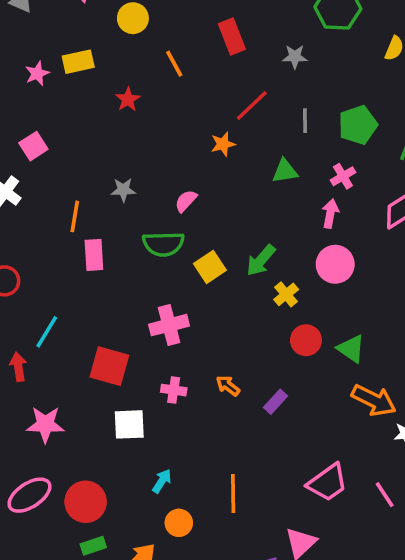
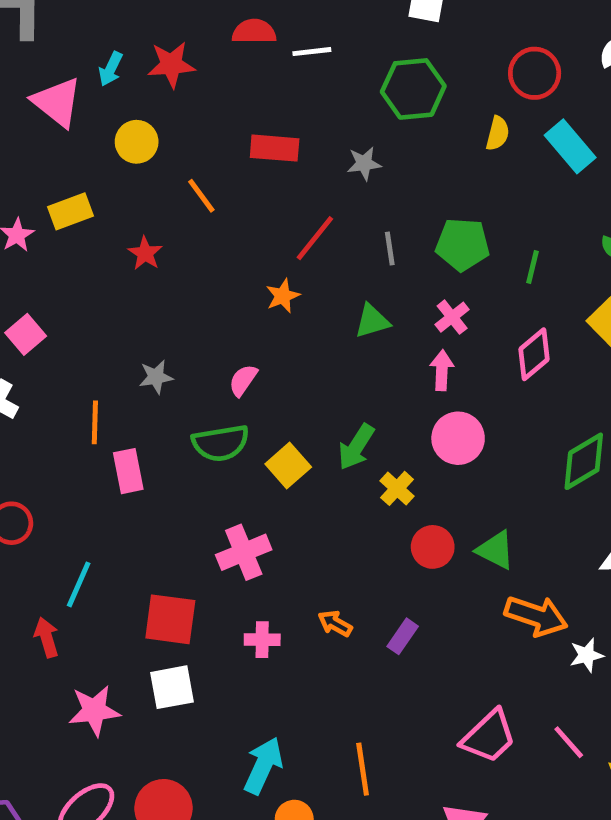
red rectangle: (232, 37) -> (275, 148), turned -56
green pentagon: (358, 125) -> (462, 244), turned 30
white square: (129, 424) -> (172, 687), moved
cyan arrow: (162, 481) -> (263, 766), size x1.6

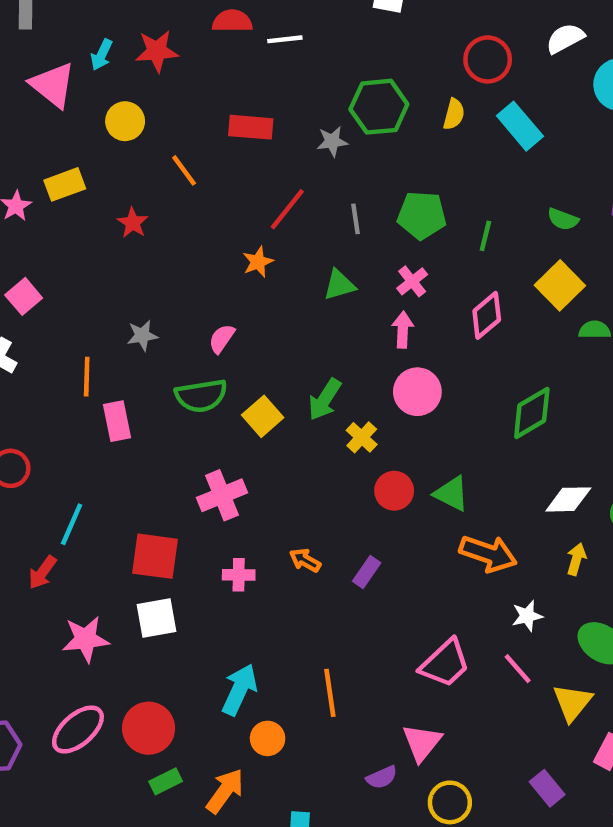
green hexagon: (413, 89) -> (379, 107), moved
red arrow: (47, 637) -> (42, 572), turned -128
white star: (587, 655) -> (527, 616), moved

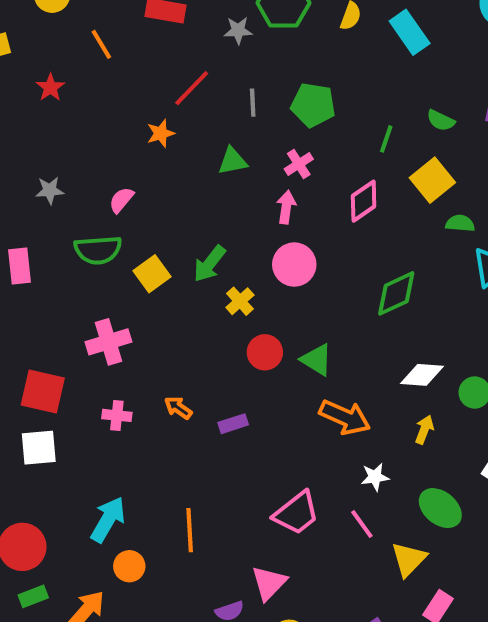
green line: (485, 236) -> (386, 139), moved
purple rectangle: (367, 572) -> (233, 424), turned 32

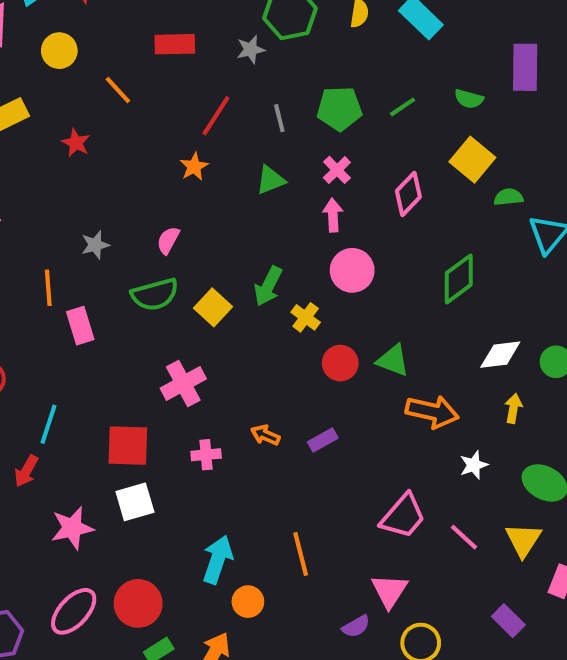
green line: (386, 139) -> (402, 107), moved, turned 48
pink line: (362, 524) -> (464, 537), moved

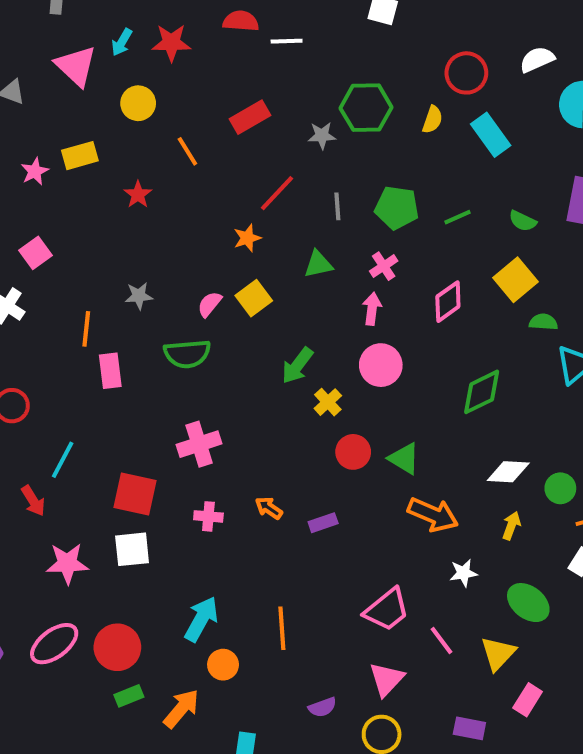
red rectangle: (175, 44) -> (250, 117), turned -39
yellow square: (213, 307) -> (254, 298), moved
red arrow: (26, 471) -> (33, 501), turned -72
pink triangle: (389, 591) -> (386, 679), moved
purple rectangle: (508, 621) -> (469, 728), turned -44

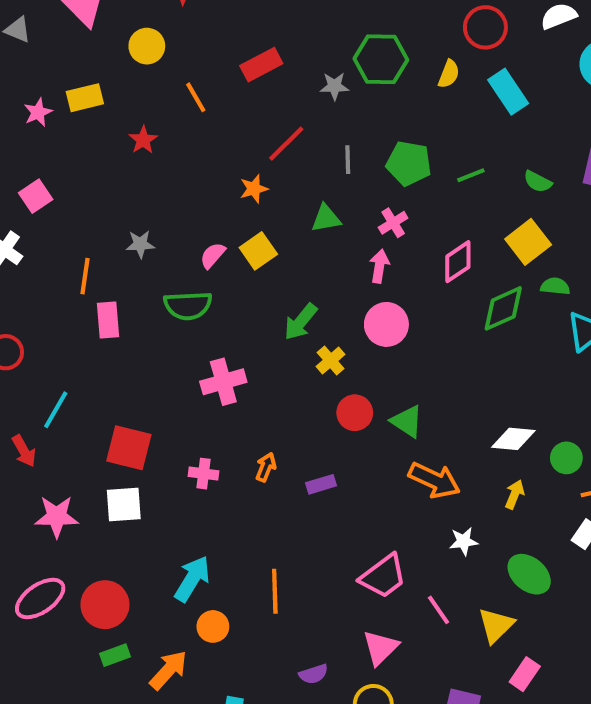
green diamond: (482, 392) -> (503, 308), moved
pink cross: (199, 444) -> (223, 382), moved
orange arrow: (269, 508) -> (266, 467), turned 76

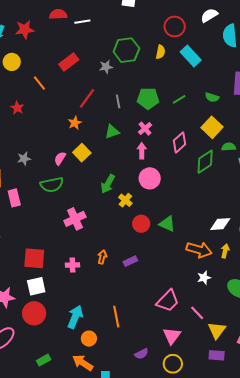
orange arrow: (434, 480) -> (199, 250), moved
red circle: (105, 605) -> (34, 313), moved
yellow triangle: (496, 625) -> (217, 330), moved
orange arrow: (168, 670) -> (83, 363), moved, turned -90

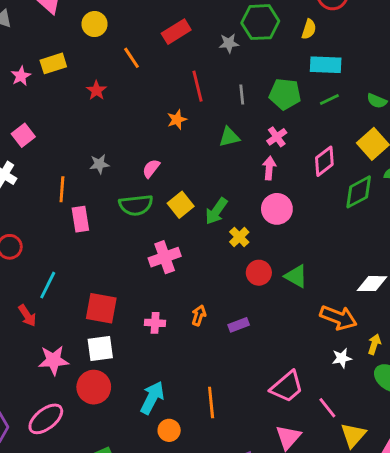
cyan rectangle: (191, 56) -> (326, 65), moved, turned -50
red line: (87, 98) -> (198, 86), turned -55
yellow square: (82, 153) -> (181, 205), moved
yellow arrow: (225, 251) -> (374, 344), moved

